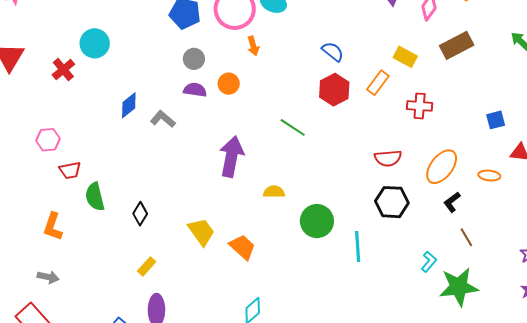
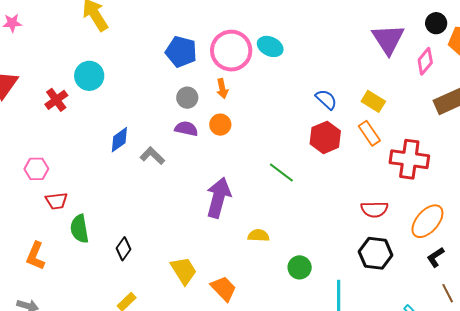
orange arrow: (253, 46) -> (222, 89), moved
yellow rectangle: (405, 57) -> (373, 101), moved
orange rectangle: (378, 83) -> (369, 133), turned -75
red cross: (420, 106) -> (409, 159), size x1.5
green circle: (317, 221) -> (300, 267), size x0.7

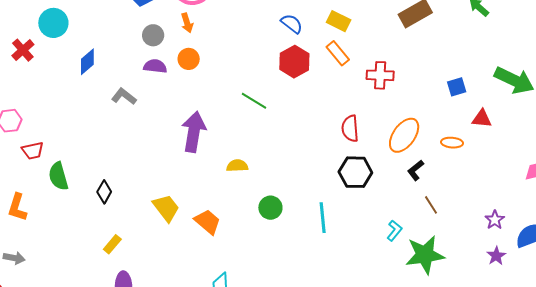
blue diamond: (119, 140) -> (87, 62), moved
red cross: (409, 159) -> (380, 75), size x0.7
red semicircle: (374, 209) -> (350, 128), turned 92
green circle: (300, 267) -> (270, 208), moved

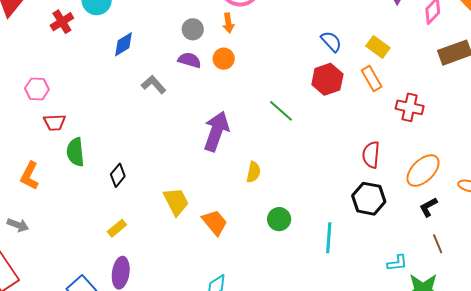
yellow semicircle: (237, 166) -> (253, 172), turned 95
cyan L-shape: (394, 231) -> (397, 263), turned 35

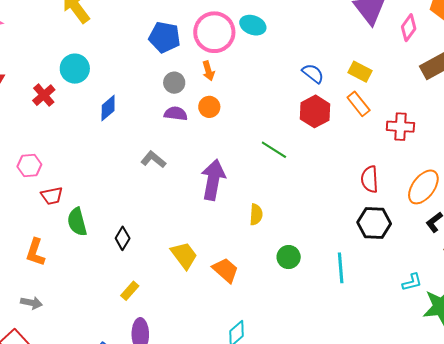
gray L-shape: (154, 85) -> (153, 160), moved

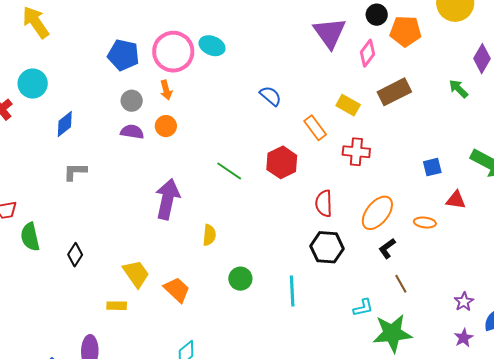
yellow rectangle: (360, 72) -> (348, 105), moved
red hexagon: (315, 111) -> (282, 162), moved
gray L-shape: (153, 160) -> (75, 172), moved, turned -40
yellow rectangle: (130, 291) -> (117, 306), moved, turned 48

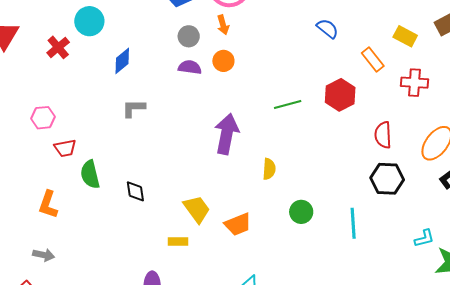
green line: (229, 171) -> (288, 105), turned -48
black diamond: (75, 255) -> (135, 191), turned -40
orange trapezoid: (177, 290) -> (238, 224), turned 116

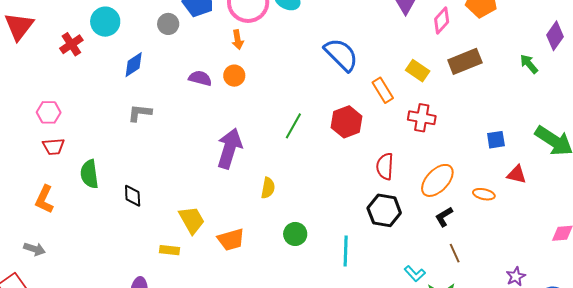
blue semicircle: (327, 29) -> (341, 55), size x1.6
gray circle: (189, 36) -> (168, 24), moved
green line: (288, 105) -> (293, 126), turned -52
red trapezoid: (65, 148) -> (53, 147), moved
cyan L-shape: (424, 238) -> (415, 274), turned 55

